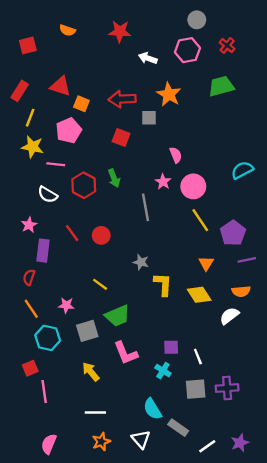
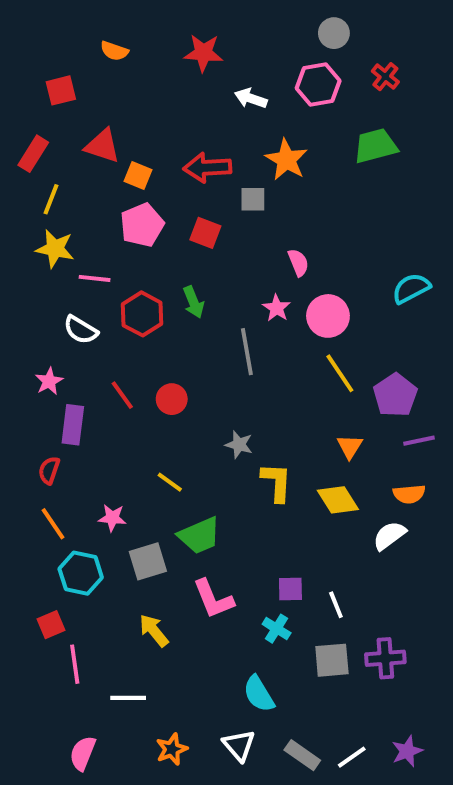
red square: (28, 45) -> (61, 90), moved
pink pentagon: (69, 131) -> (142, 225), moved
white line: (95, 412) -> (128, 698), moved
gray rectangle: (178, 428) -> (302, 755), moved

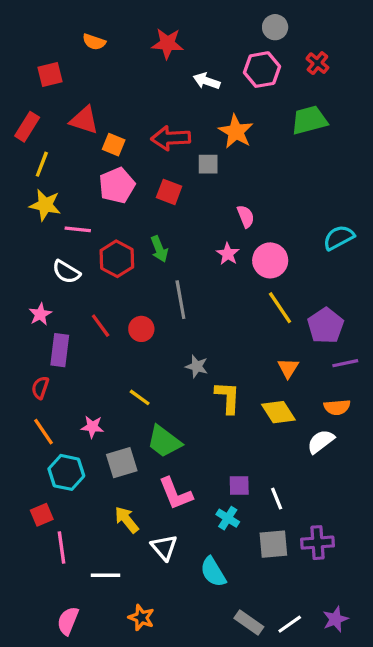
gray line: (247, 352) -> (180, 300), moved
green trapezoid: (199, 536) -> (164, 441), turned 60
white triangle: (239, 745) -> (164, 547), moved
orange star: (172, 749) -> (141, 618), turned -30

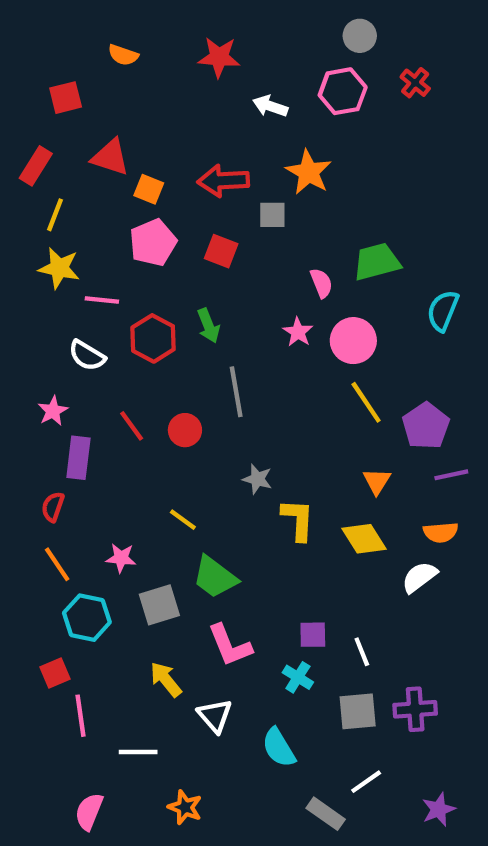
green trapezoid: (309, 120) -> (377, 262), moved
cyan semicircle: (339, 238) -> (443, 311), turned -40
white line: (290, 624) -> (366, 782), moved

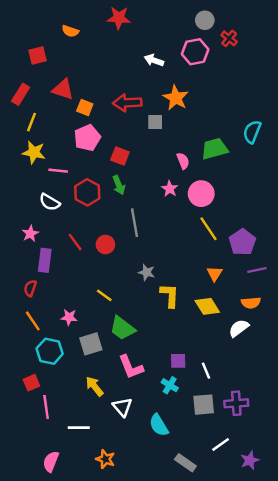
red star: (219, 57) -> (119, 18), moved
red cross: (415, 83) -> (229, 38), moved
red square: (221, 251) -> (120, 156), moved
cyan semicircle: (443, 311) -> (252, 132), moved
white line: (366, 782) -> (221, 445), moved

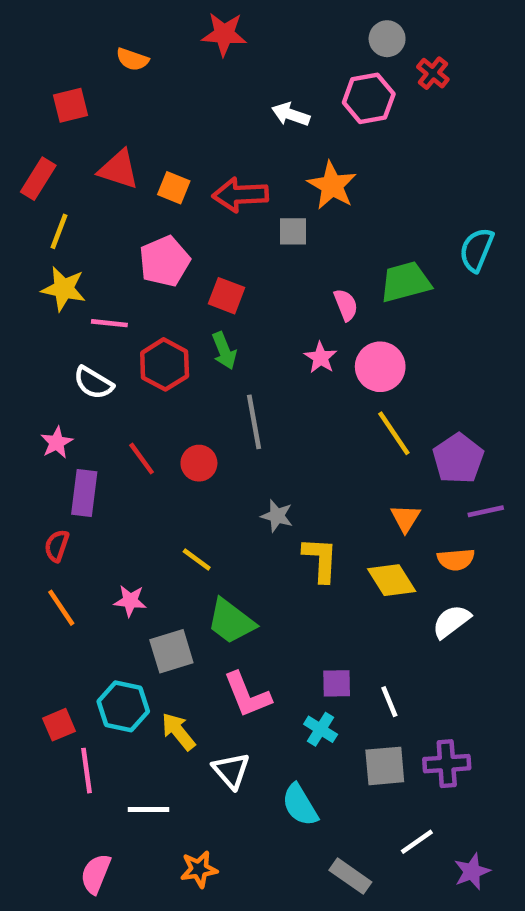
orange square: (85, 108) -> (174, 188), moved
orange semicircle: (251, 303) -> (456, 559), moved
cyan hexagon: (50, 351) -> (123, 706), moved
orange star: (105, 459) -> (199, 869), turned -30

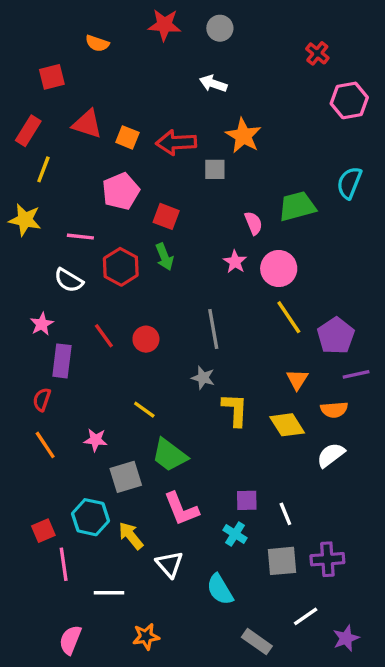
gray circle: (387, 39) -> (220, 28), moved
pink hexagon: (369, 98) -> (349, 100), moved
yellow star: (64, 289) -> (25, 220), moved
gray line: (254, 422) -> (213, 329), moved

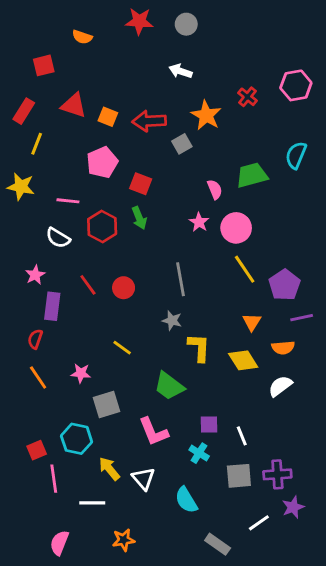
red cross: (317, 53) -> (247, 97), moved
gray square: (215, 169) -> (182, 144), turned -30
green trapezoid: (169, 455) -> (169, 386), moved
yellow arrow: (131, 536) -> (109, 469), moved
purple star: (346, 638) -> (293, 507), moved

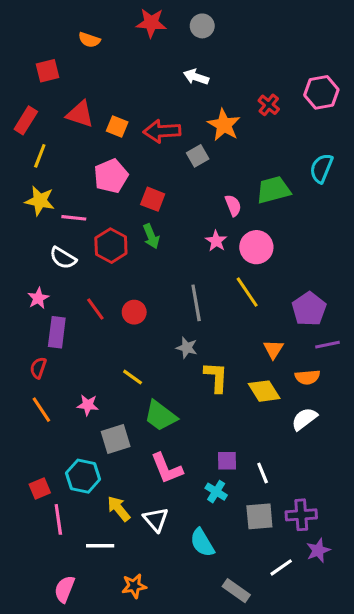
yellow star: (21, 187) -> (40, 201), moved
yellow line: (245, 269) -> (247, 292), moved
green trapezoid: (169, 386) -> (160, 416), moved

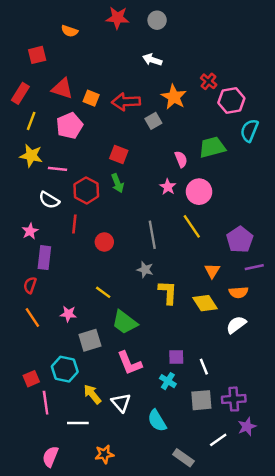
pink hexagon: (321, 92) -> (231, 101), moved
pink pentagon: (111, 176) -> (70, 126), moved
red line: (95, 309) -> (74, 224), moved, turned 42

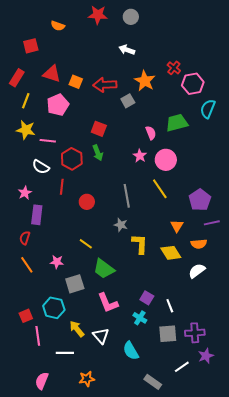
purple square: (176, 357) -> (147, 298), turned 32

